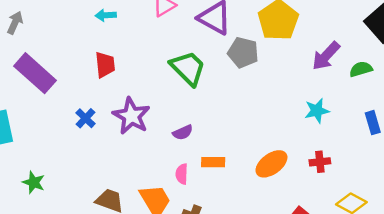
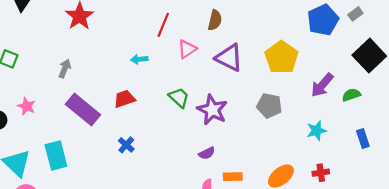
gray pentagon: (243, 52) -> (269, 106), moved
red trapezoid: (105, 65) -> (124, 99), moved, turned -100
green trapezoid: (188, 68) -> (179, 98), moved, size x0.7
purple star: (131, 116) -> (212, 110), moved

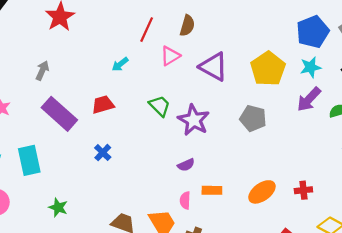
brown semicircle: (215, 20) -> (187, 26), moved
cyan arrow: (139, 59) -> (120, 64), turned -35
cyan star: (317, 131) -> (311, 67), moved

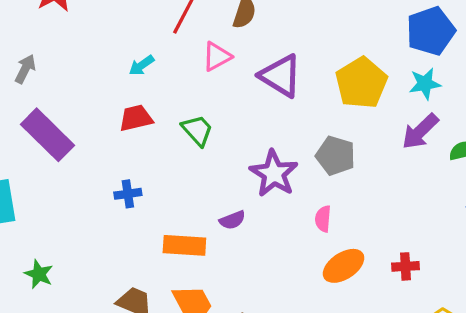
red trapezoid: (103, 105) -> (136, 118), moved
purple star: (194, 120) -> (274, 174), moved
blue cross: (103, 153) -> (128, 194), moved, turned 35
orange rectangle: (212, 190) -> (184, 245), moved, size x1.4
pink semicircle: (185, 200) -> (323, 219), moved

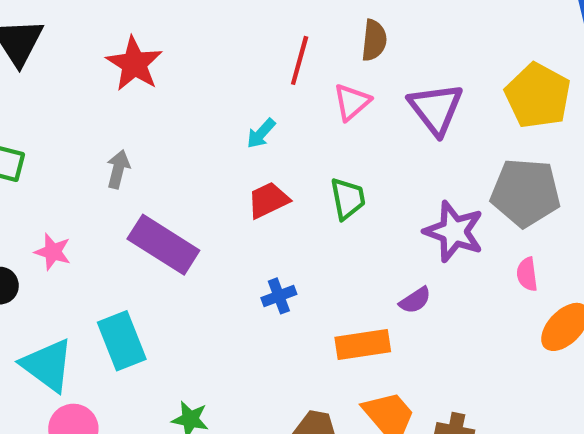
purple triangle: (280, 76) -> (436, 109), turned 33
green trapezoid: (197, 130) -> (348, 199), turned 44
gray pentagon: (336, 156) -> (525, 193), size x1.4

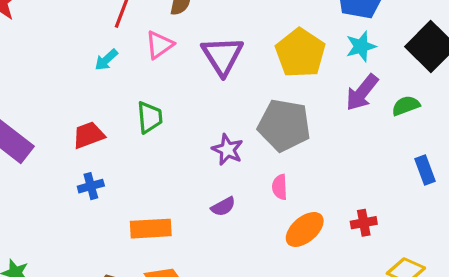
cyan arrow: (261, 133) -> (106, 60), moved
red trapezoid: (268, 200) -> (88, 135), moved
purple star: (454, 231) -> (227, 150), size x0.7
purple semicircle: (415, 300) -> (223, 207), moved

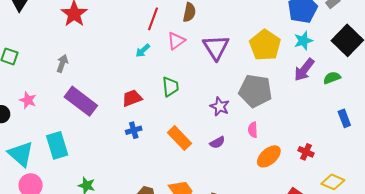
red cross: (364, 223) -> (306, 152), turned 35
orange rectangle: (151, 229) -> (179, 138), moved, turned 50

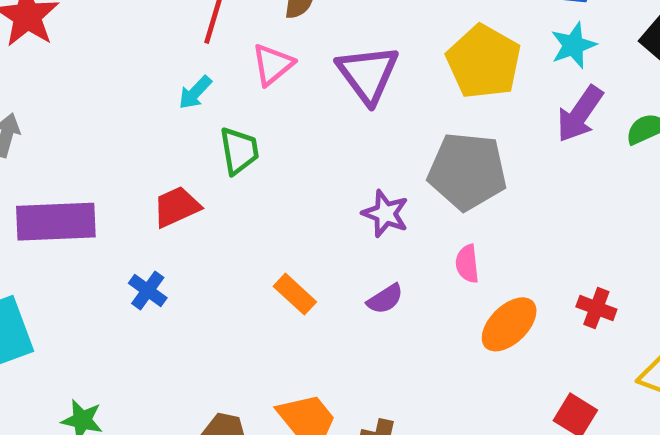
green trapezoid: (170, 87) -> (239, 151), moved
purple rectangle: (81, 101) -> (56, 222), turned -36
blue cross: (134, 130) -> (148, 291), moved, turned -35
orange rectangle: (179, 138) -> (295, 294), size x0.7

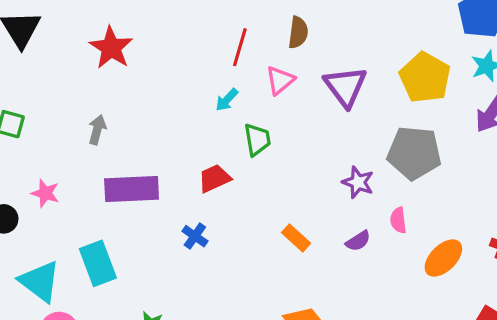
pink semicircle: (467, 264) -> (398, 220), moved

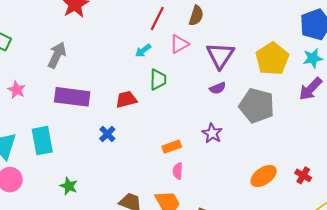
gray arrow: (97, 130) -> (57, 55), size x1.4
purple star: (358, 182) -> (212, 133), moved
pink semicircle: (398, 220) -> (178, 171), moved
orange rectangle: (296, 238) -> (172, 147), turned -72
purple semicircle: (358, 241) -> (218, 88), moved

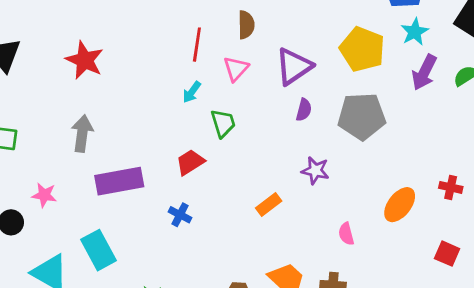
purple triangle: (220, 55) -> (294, 66), turned 40
purple semicircle: (218, 88) -> (304, 110), turned -35
pink semicircle: (178, 171) -> (346, 234), moved

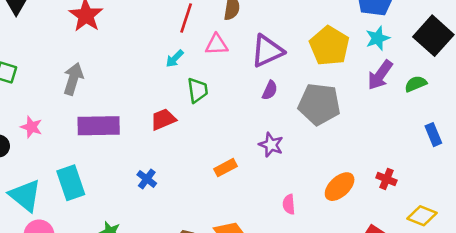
pink triangle: (236, 69) -> (217, 45), turned 35
blue cross: (180, 215) -> (147, 179), moved

